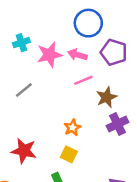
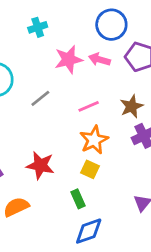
cyan cross: (21, 43) -> (38, 27), moved
pink line: (83, 80) -> (89, 106), moved
orange star: (73, 128) -> (94, 140), size x1.5

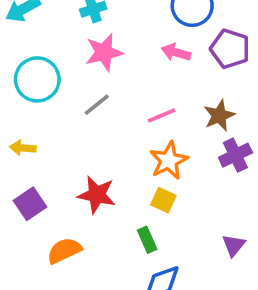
pink star: (69, 59) -> (104, 52), moved

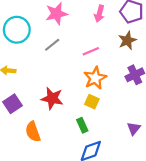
pink arrow: (176, 52) -> (99, 14), turned -91
brown star: (219, 115) -> (127, 40), moved
orange semicircle: (64, 251) -> (33, 132), turned -84

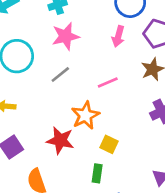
orange star: (95, 78) -> (85, 115), moved
green rectangle: (82, 125) -> (97, 173), turned 32

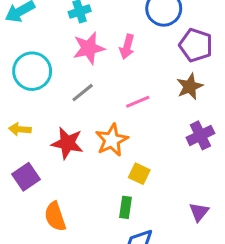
pink arrow: (118, 36) -> (127, 47), moved
red star: (60, 140) -> (67, 143), moved

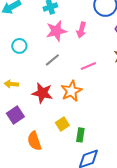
cyan circle: (32, 71) -> (19, 46), size x0.6
yellow square: (139, 174) -> (62, 124), moved, turned 32

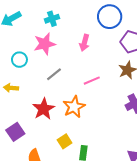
pink star: (56, 31) -> (45, 44), moved
yellow arrow: (11, 84) -> (11, 88), moved
red star: (42, 93) -> (44, 109), turned 30

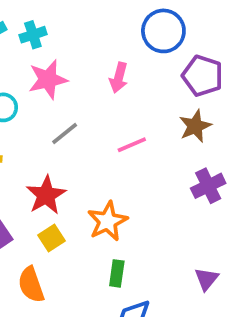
cyan cross: (52, 19) -> (33, 35), moved
orange star: (74, 107) -> (108, 221), moved
yellow square: (65, 141) -> (52, 238), moved

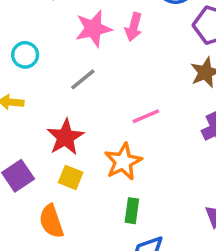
pink star: (48, 79) -> (93, 29), moved
pink line: (132, 145) -> (146, 116), moved
yellow square: (52, 238) -> (71, 177), turned -35

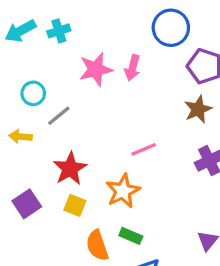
gray line: (83, 79) -> (59, 116), moved
green rectangle: (132, 211) -> (131, 236), turned -75
orange semicircle: (51, 221) -> (97, 245), moved

